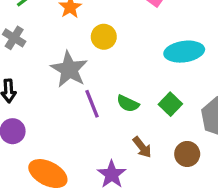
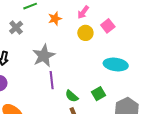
yellow circle: (104, 37) -> (85, 33), moved
green semicircle: (128, 104) -> (72, 96), moved

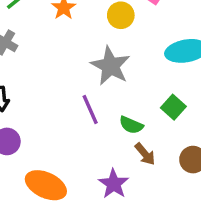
gray star: (44, 56) -> (110, 66), moved

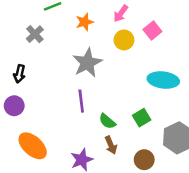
gray star: (110, 66) -> (87, 63), moved

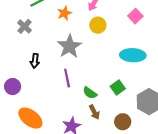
pink square: (152, 30) -> (135, 16), moved
black arrow: (19, 74) -> (35, 61), moved

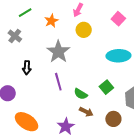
brown arrow: (94, 112) -> (86, 112), turned -32

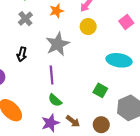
gray cross: (15, 36) -> (25, 19), moved
green square: (106, 87) -> (100, 90), turned -32
green semicircle: (81, 94) -> (55, 100), moved
brown arrow: (86, 112) -> (73, 121), moved

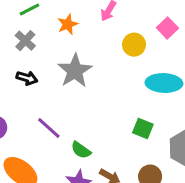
yellow circle: (88, 27) -> (134, 45), moved
black arrow: (22, 54) -> (27, 78), moved, turned -80
purple line: (52, 75) -> (49, 128), moved, turned -36

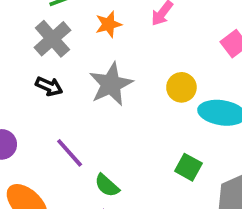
gray cross: (25, 41) -> (52, 39), size x1.4
yellow circle: (134, 45) -> (181, 87), moved

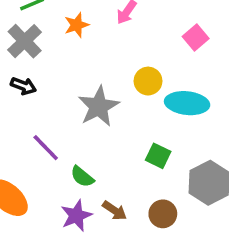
gray star: (111, 84) -> (99, 106), moved

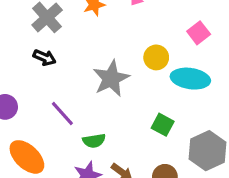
pink square: (196, 38) -> (199, 33), moved
green semicircle: (82, 177) -> (94, 141), turned -50

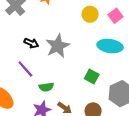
yellow circle: (156, 57) -> (90, 14), moved
black arrow: (45, 58) -> (31, 43), moved

